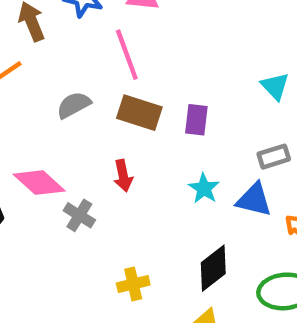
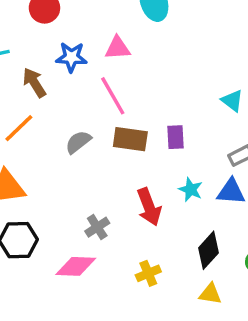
red arrow: (123, 176) -> (149, 207), moved, size x1.5
pink diamond: (39, 183) -> (76, 266), moved, turned -30
gray cross: (79, 215) -> (97, 227), turned 35

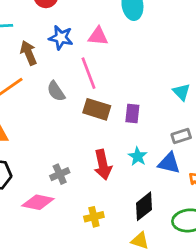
gray semicircle: (78, 142) -> (56, 91), moved, turned -95

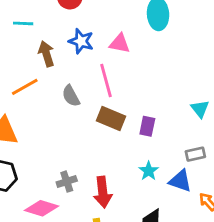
red arrow: (103, 165) -> (103, 192), moved

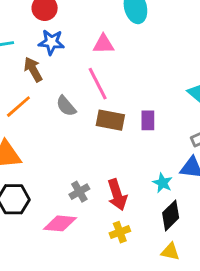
blue star: (81, 41) -> (51, 42), moved
cyan star: (149, 171) -> (162, 183), moved

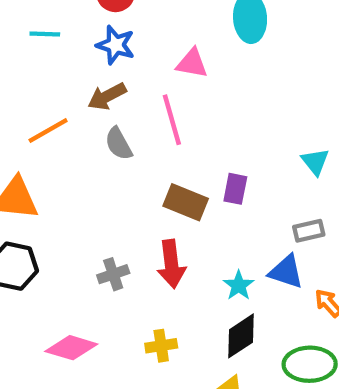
brown arrow: (33, 69) -> (107, 96), moved, turned -100
brown rectangle: (110, 120) -> (186, 202), moved
red arrow: (117, 195) -> (171, 264), moved
pink diamond: (60, 223) -> (71, 348), moved

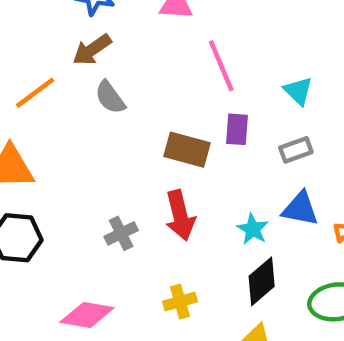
pink line: (172, 120) -> (221, 66), moved
cyan triangle: (315, 162) -> (298, 91), moved
gray rectangle: (309, 231) -> (296, 150), moved

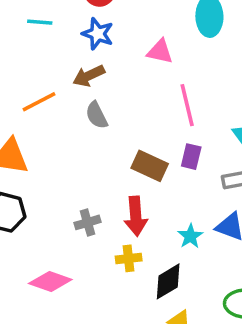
black diamond: (262, 281) -> (168, 281), moved
yellow cross: (180, 302) -> (129, 258), moved

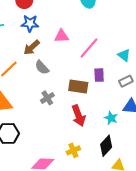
pink triangle: (160, 52) -> (62, 36), moved
pink line: (187, 105) -> (89, 48), turned 70
gray cross: (88, 222) -> (47, 98), moved
yellow cross: (129, 258) -> (73, 150), moved

